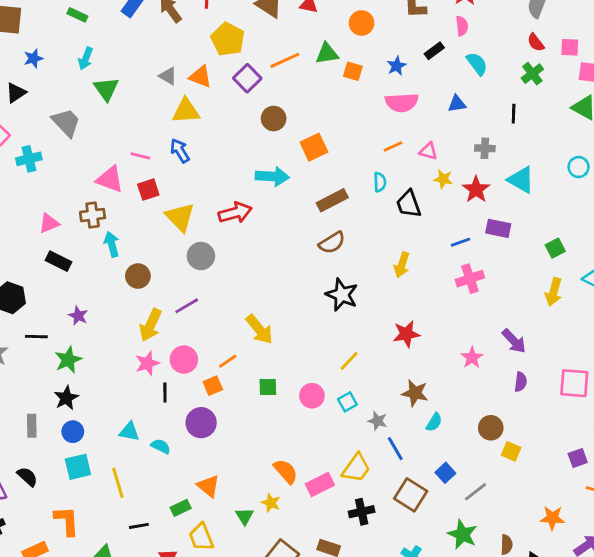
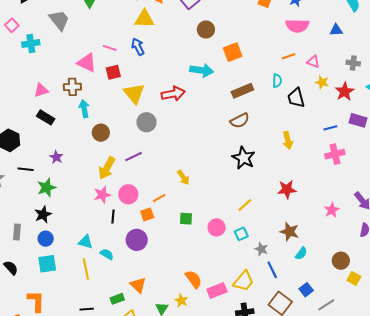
yellow arrow: (402, 265) -> (288, 140), turned -36
yellow arrow: (259, 329) -> (183, 177), size x0.7
yellow line: (118, 483) -> (86, 269), moved

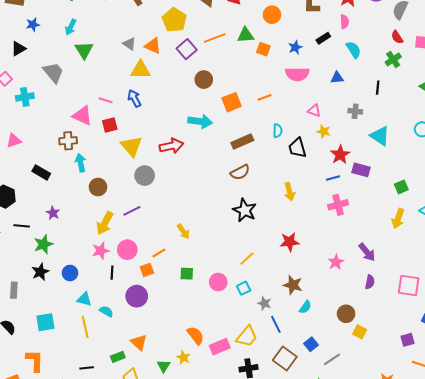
orange line: (289, 56) -> (265, 97), moved
pink triangle: (41, 90) -> (14, 141), moved
red star: (345, 92) -> (340, 155), moved
blue circle: (46, 239) -> (70, 273), moved

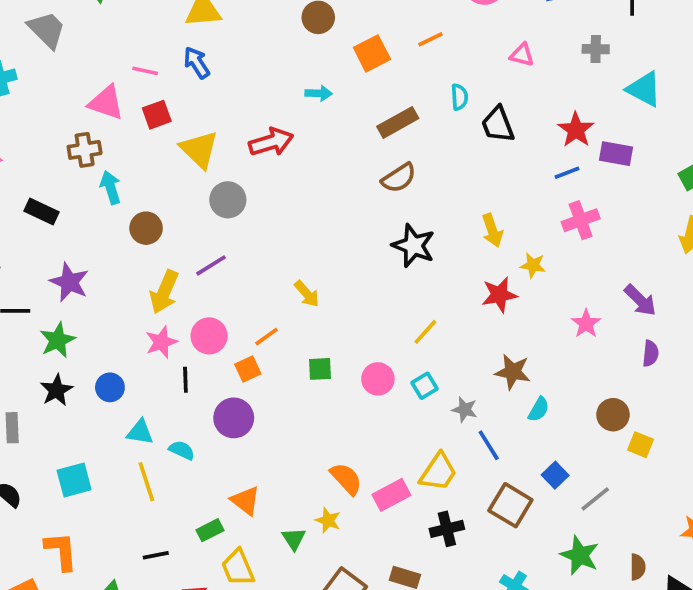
cyan arrow: (200, 121) -> (319, 93), size x0.6
yellow star: (324, 132) -> (533, 265), moved
yellow arrow: (289, 192) -> (492, 230), moved
purple star: (53, 213) -> (69, 282), size x1.5

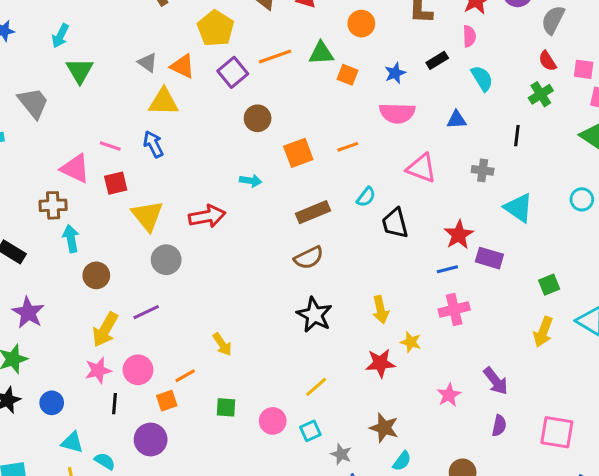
pink triangle: (522, 55) -> (421, 168), size x1.5
cyan semicircle: (459, 97) -> (366, 197), turned 35

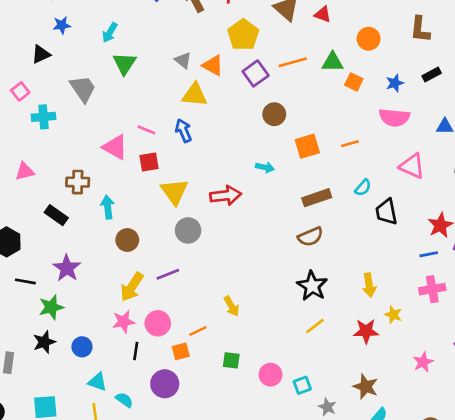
brown cross: (53, 205) -> (78, 182), moved
yellow line: (316, 387) -> (315, 326), moved

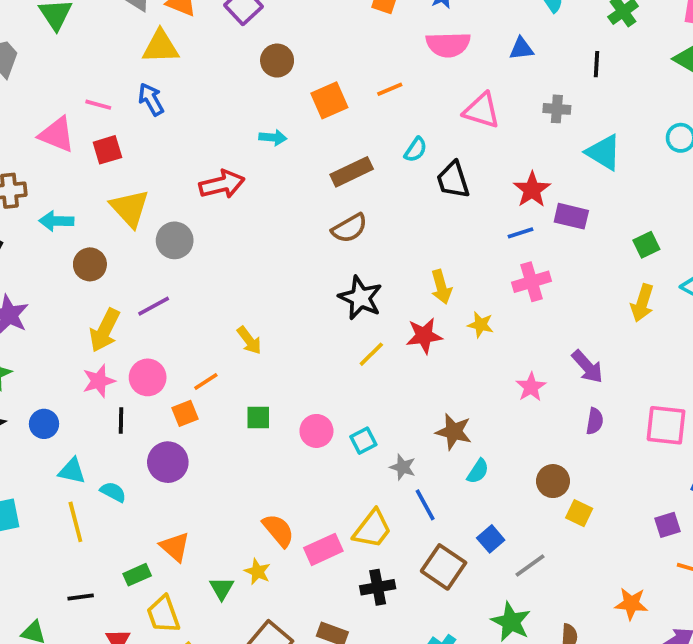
yellow triangle: (174, 192) -> (130, 208), moved
cyan arrow: (108, 207) -> (56, 221), turned -75
red star: (366, 331) -> (424, 336), moved

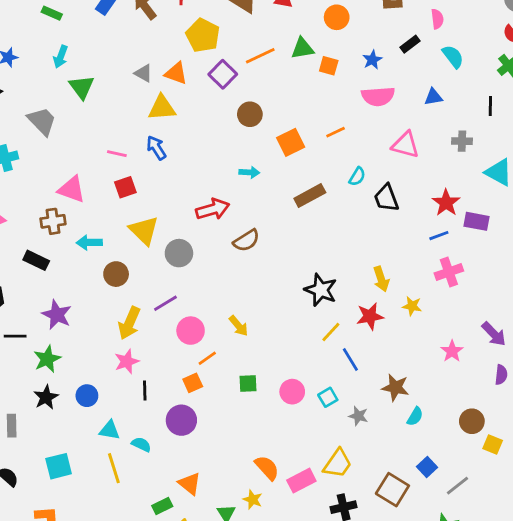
pink triangle: (57, 135) -> (72, 189), moved
brown semicircle: (349, 228) -> (246, 240), moved
pink circle: (148, 377) -> (191, 331), moved
blue line: (425, 505) -> (350, 360), moved

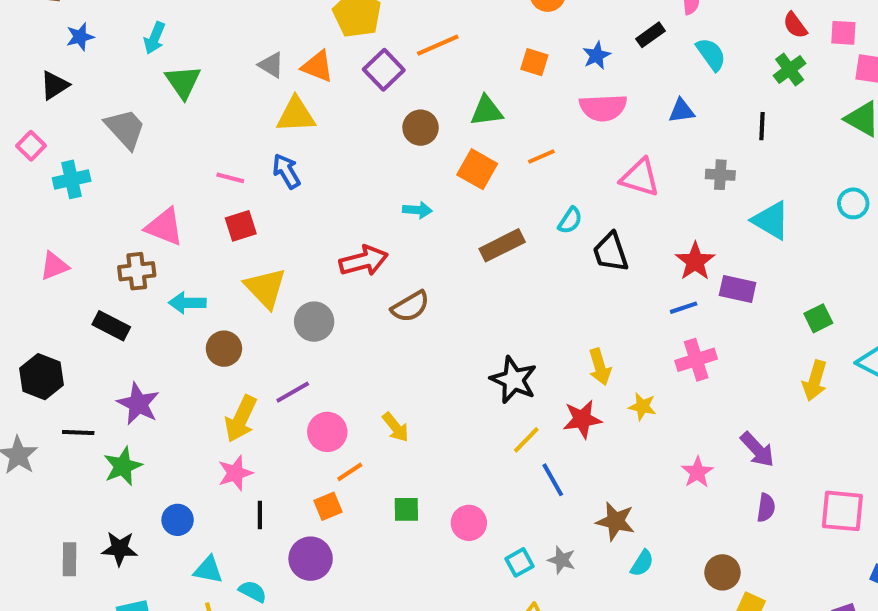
green triangle: (302, 48) -> (487, 111), moved
orange square: (291, 142) -> (477, 169), turned -36
black star: (46, 397) -> (120, 549), moved, turned 30
cyan square: (328, 397) -> (519, 562), moved

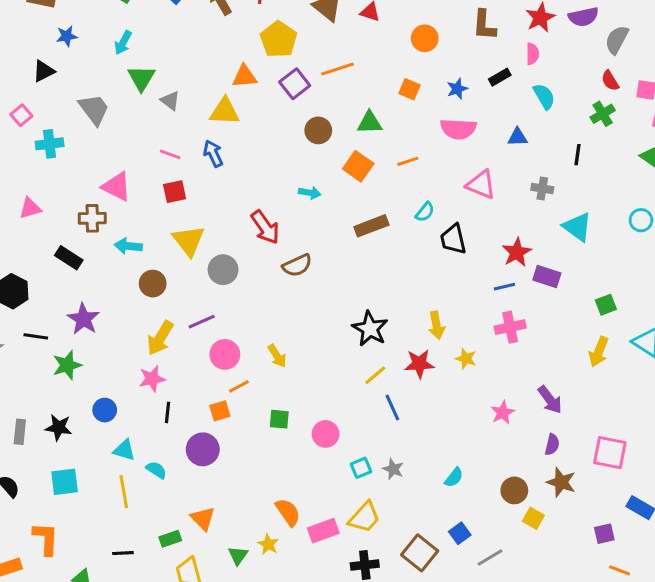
gray triangle: (271, 65) -> (170, 101), moved
orange triangle: (317, 66) -> (245, 76), turned -32
red arrow: (364, 261) -> (265, 227), turned 64
brown star: (615, 521) -> (561, 482), moved

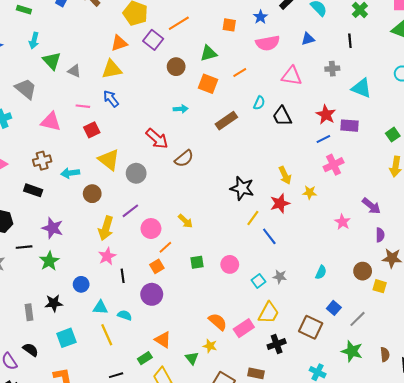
pink triangle: (117, 187) -> (51, 122), moved

